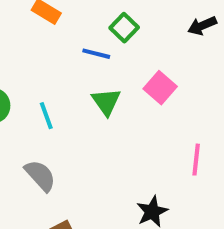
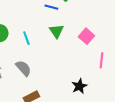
pink square: (160, 88) -> (86, 36), moved

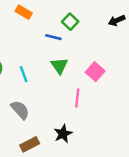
pink line: (101, 60) -> (77, 98), moved
black star: (79, 86) -> (63, 134), moved

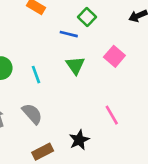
pink square: (95, 72) -> (114, 56), moved
pink line: (77, 98) -> (112, 115), moved, turned -36

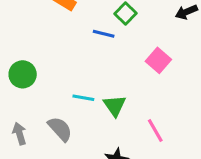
green triangle: (75, 65) -> (115, 106), moved
cyan line: (36, 75) -> (83, 98), moved, turned -60

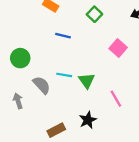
blue line: (104, 34) -> (63, 36), moved
gray semicircle: (60, 129) -> (42, 85), moved

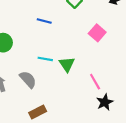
gray semicircle: (42, 85) -> (28, 79), moved
black star: (88, 120) -> (105, 102), moved

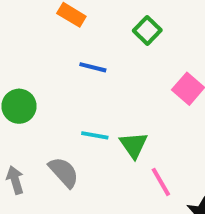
pink line: (95, 82) -> (161, 182), moved

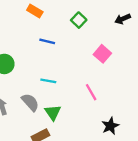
green triangle: (134, 145) -> (53, 112), moved
pink line: (161, 182) -> (91, 92), moved

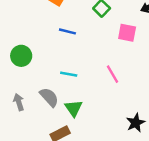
pink square: (102, 54) -> (127, 33), moved, turned -30
pink line: (91, 92) -> (112, 74), moved

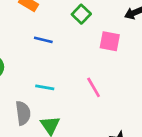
gray semicircle: (49, 97) -> (23, 113), turned 35

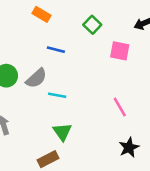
pink line: (94, 87) -> (120, 107), moved
gray semicircle: (23, 113) -> (36, 78), moved, turned 55

